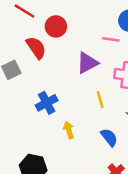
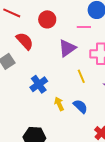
red circle: (56, 26) -> (47, 19), moved
blue semicircle: (109, 137) -> (80, 106), moved

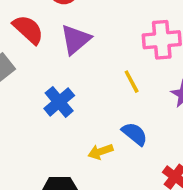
purple triangle: (67, 48) -> (76, 40), moved
yellow arrow: (59, 104) -> (101, 152), moved, turned -80

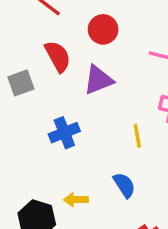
yellow arrow: (101, 152) -> (76, 200), moved

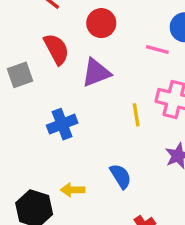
yellow line: (137, 136) -> (136, 115), moved

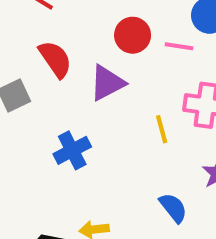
red circle: (101, 23) -> (133, 35), moved
blue semicircle: (121, 176) -> (173, 208), moved

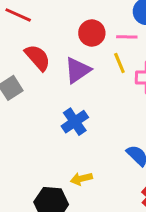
yellow line: (162, 129) -> (119, 63), moved
blue cross: (72, 150) -> (75, 122), moved

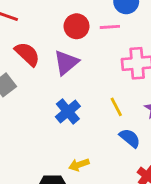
yellow line: (119, 63) -> (116, 107), moved

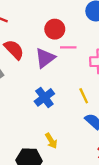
pink line: (110, 27) -> (68, 47), moved
yellow arrow: (79, 165) -> (51, 141), turned -105

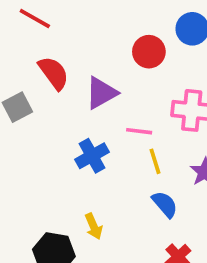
red circle: (55, 29) -> (149, 52), moved
pink line: (68, 47) -> (139, 131), moved

